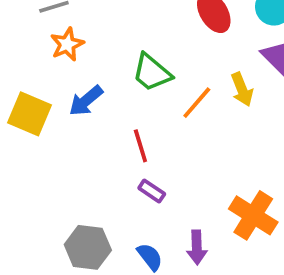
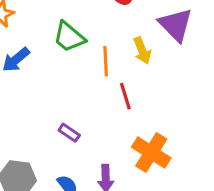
orange line: (197, 103) -> (106, 61), turned -44
red line: (140, 146) -> (125, 96), moved

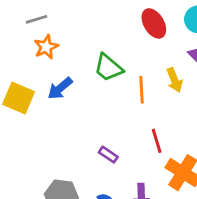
red line: (125, 96) -> (157, 141), moved

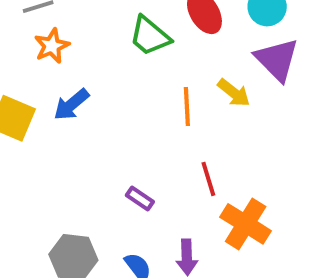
green trapezoid: (108, 68) -> (150, 36), moved
yellow arrow: (175, 80) -> (234, 93), turned -30

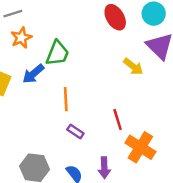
green trapezoid: (150, 36) -> (57, 53), moved, turned -108
orange line: (187, 107) -> (66, 99), moved

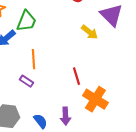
purple rectangle: (75, 132) -> (26, 81), moved

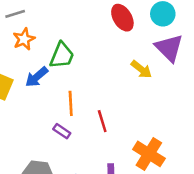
red line: (76, 76) -> (102, 121), moved

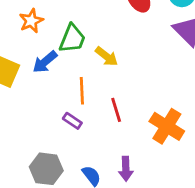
yellow arrow: (141, 69) -> (107, 56), moved
orange cross: (149, 154) -> (167, 126), moved

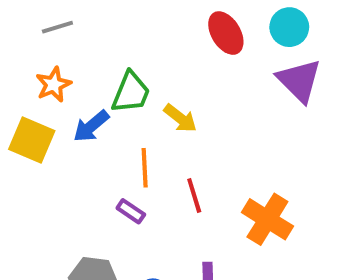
orange star: (31, 21) -> (53, 85), moved

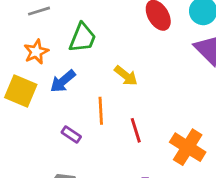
green trapezoid: (131, 92) -> (82, 38), moved
purple rectangle: (131, 211) -> (71, 135), moved

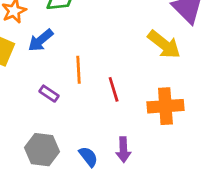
yellow arrow: (126, 76) -> (164, 44), moved, size x1.4
orange cross: (188, 147) -> (165, 106), turned -36

